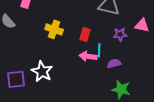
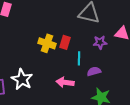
yellow cross: (54, 29) -> (47, 43), moved
pink arrow: (88, 56) -> (65, 82), moved

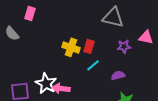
cyan line: (79, 58) -> (93, 65), moved, turned 48
pink arrow: (65, 82) -> (61, 88), moved

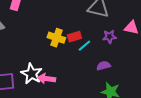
red rectangle: (89, 46) -> (74, 37), turned 56
cyan line: (93, 65) -> (84, 46), moved

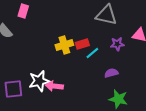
yellow cross: (56, 38) -> (64, 45), turned -36
white star: (31, 74) -> (39, 81), turned 30

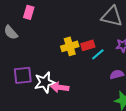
purple square: (13, 89) -> (23, 75), moved

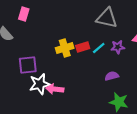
cyan line: (98, 54) -> (99, 48), moved
purple square: (23, 75) -> (28, 65), moved

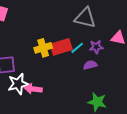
red rectangle: (83, 47) -> (61, 47), size x1.5
purple semicircle: (112, 76) -> (90, 65), moved

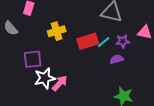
yellow cross: (43, 48) -> (57, 31), moved
pink arrow: (33, 89) -> (60, 83), turned 126

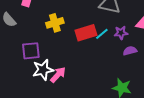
purple semicircle: (117, 59) -> (130, 51), moved

